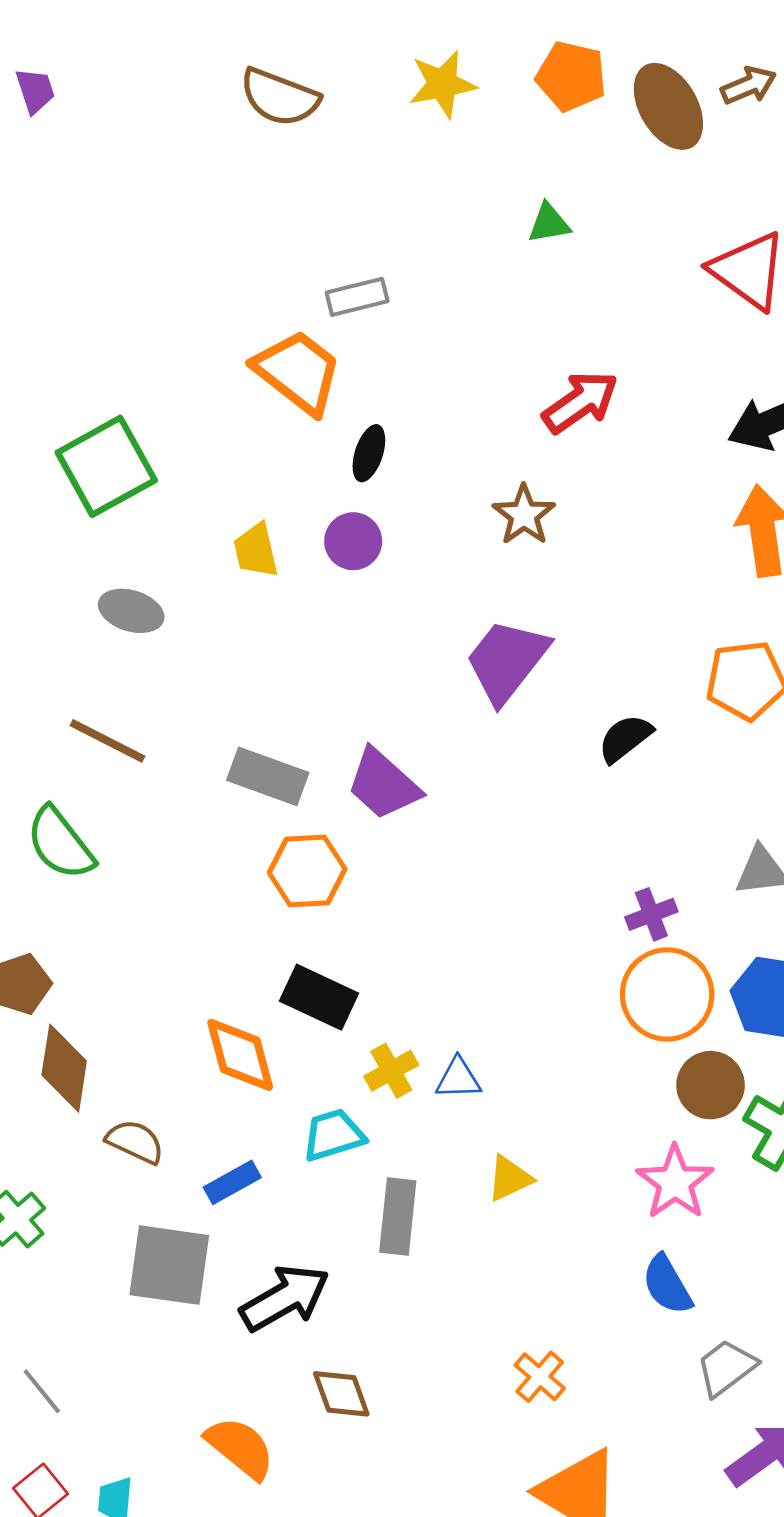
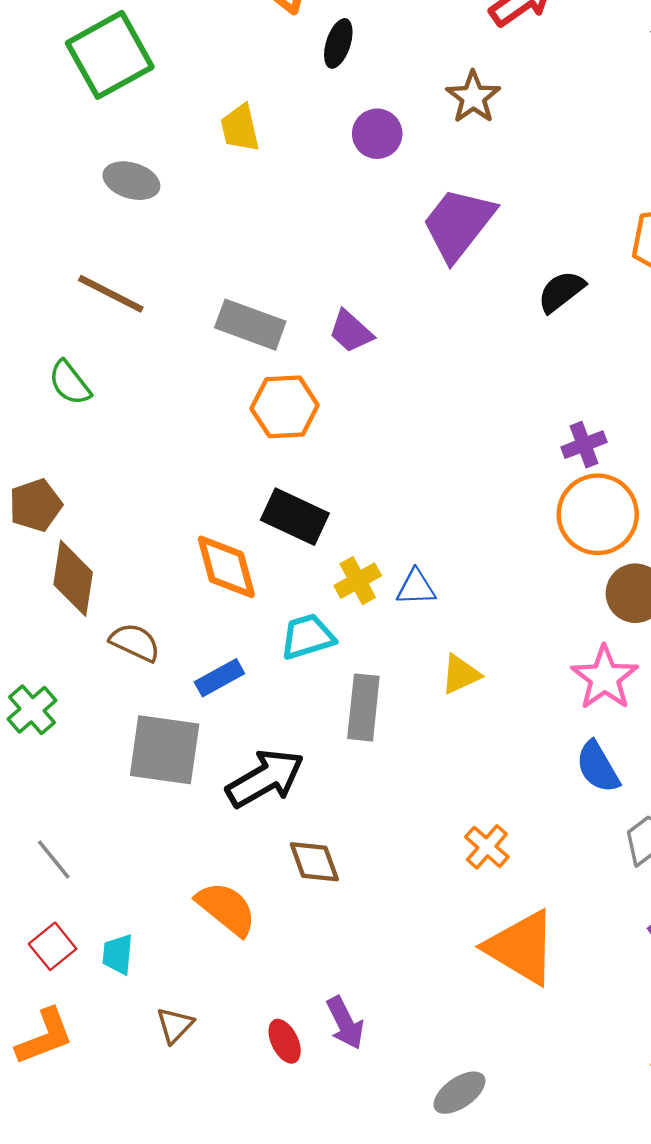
purple circle: (353, 541) -> (377, 134), moved
purple trapezoid: (383, 784) -> (351, 331), size x0.7
green semicircle: (60, 843) -> (70, 383), size x0.7

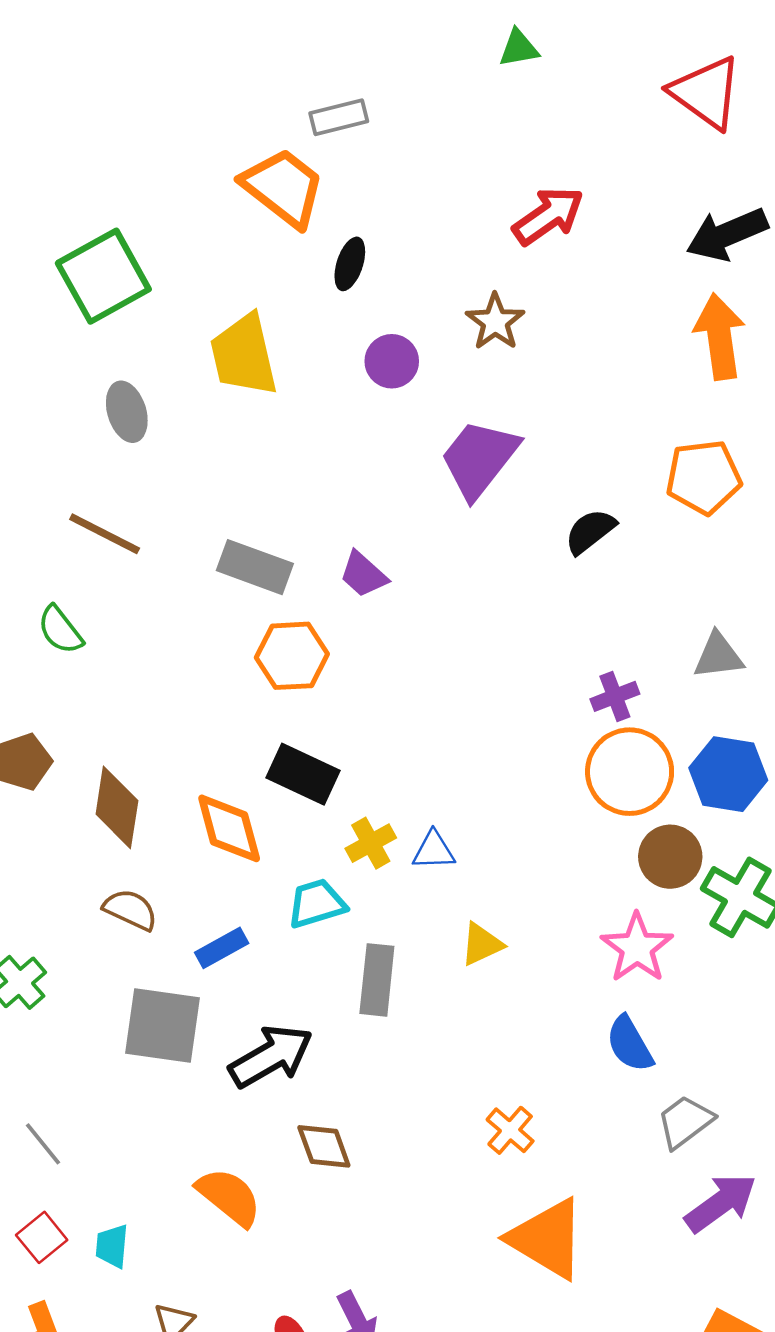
yellow trapezoid: (240, 128) -> (244, 355), size x1.6
gray ellipse: (131, 181) -> (127, 412), turned 56
brown diamond: (73, 578) -> (117, 807), moved

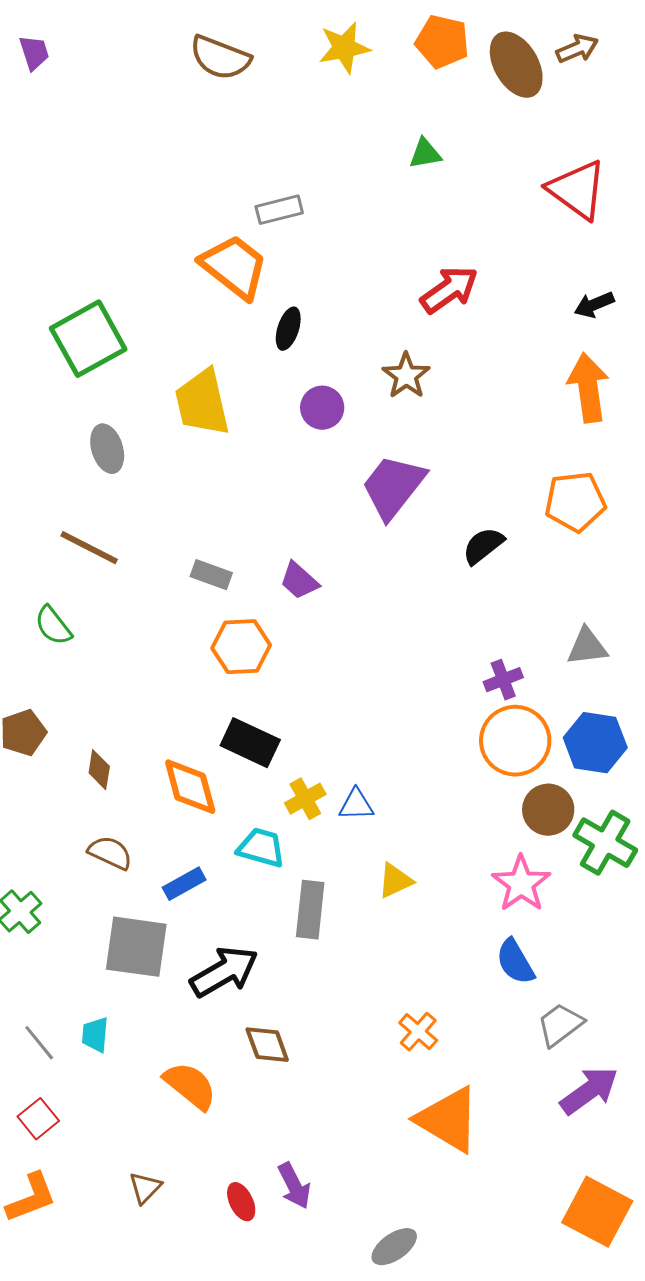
black arrow: (727, 234) -> (594, 305), size x0.6
gray rectangle: (255, 567) -> (211, 575), size x0.7
brown diamond: (117, 807) -> (99, 770), size x0.6
cyan trapezoid: (317, 904) -> (261, 848), turned 33
cyan trapezoid: (112, 1246) -> (95, 1035), moved

